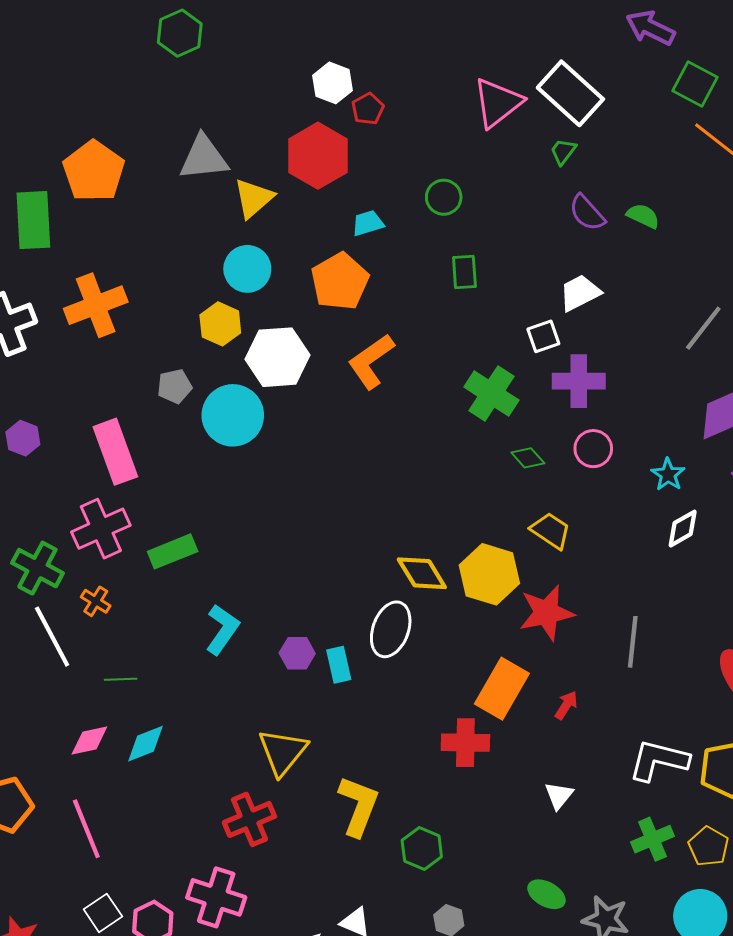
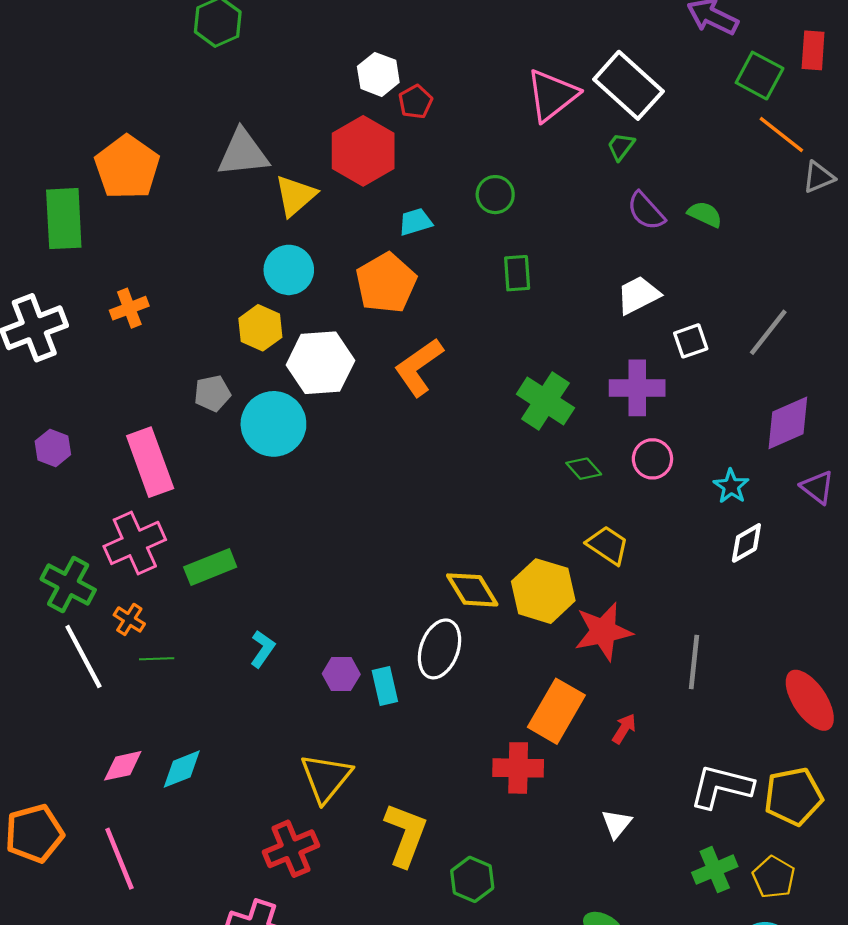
orange cross: (96, 305) -> (129, 308), size x0.6
white square: (543, 336) -> (691, 341), moved
cyan L-shape: (222, 629) -> (263, 649), size x0.7
green line: (121, 679) -> (157, 659), moved

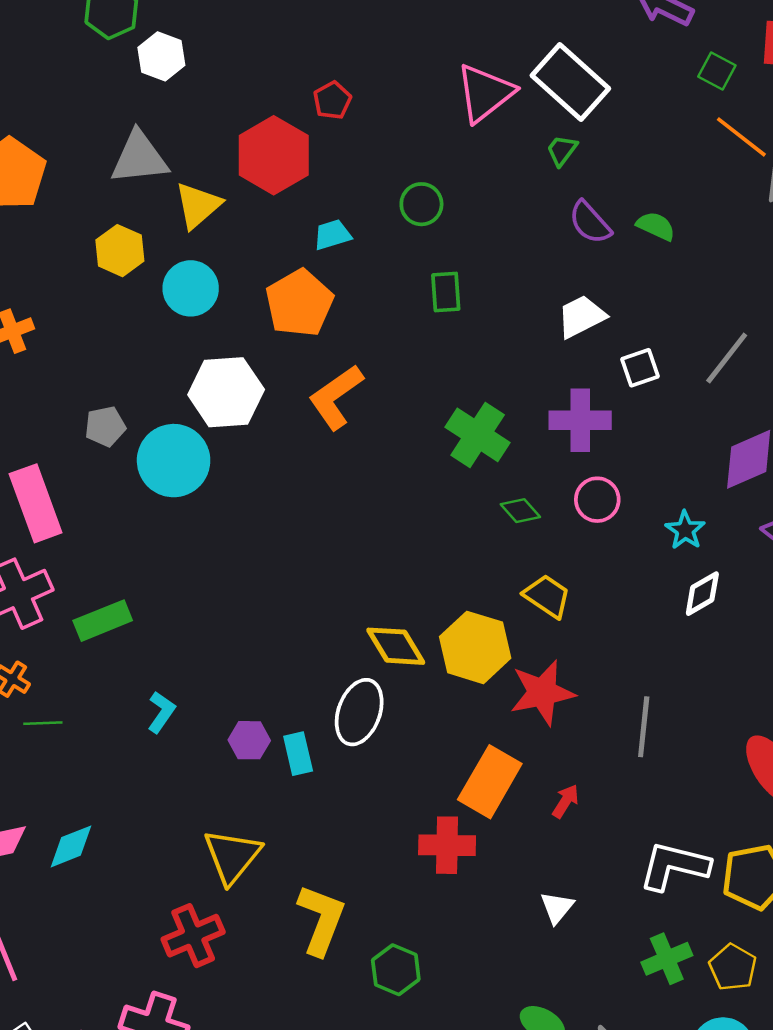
white hexagon: (378, 74) -> (161, 56), moved
green square: (760, 76) -> (717, 71), size x0.7
yellow hexagon: (260, 328) -> (120, 251), moved

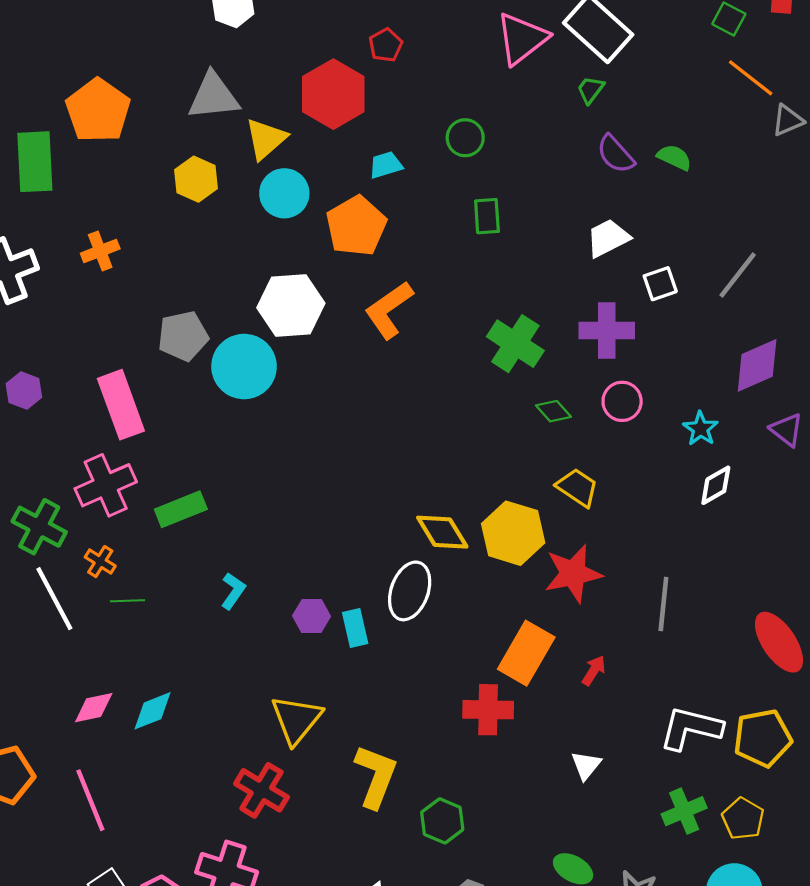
cyan circle: (191, 288) -> (284, 193), moved
gray pentagon: (105, 426) -> (183, 336), size x1.4
red cross: (193, 936) -> (261, 790), turned -36

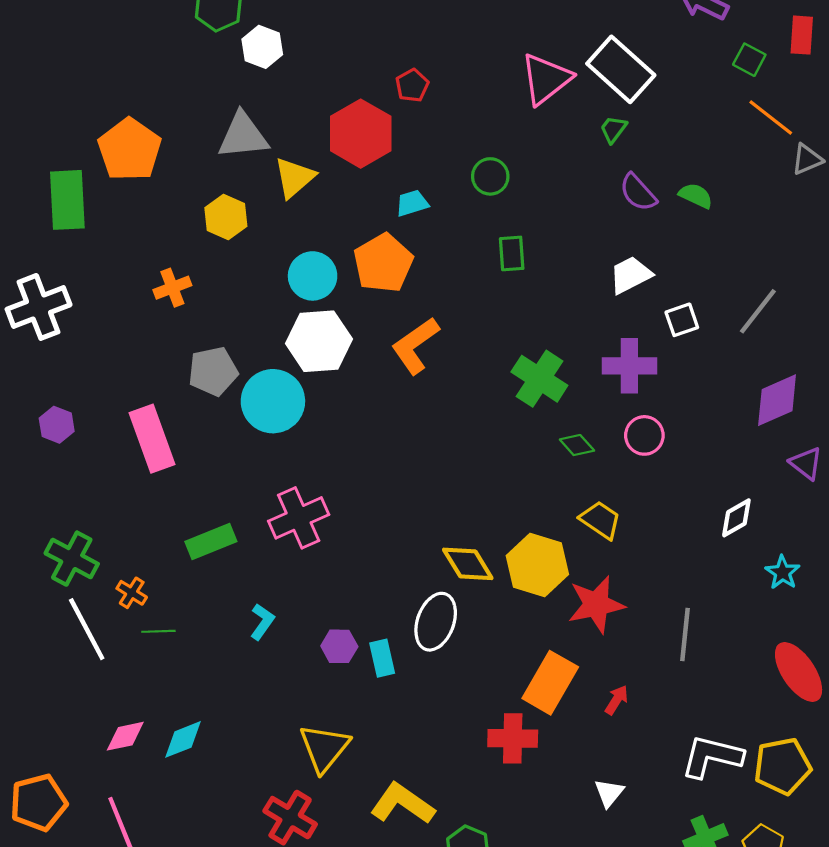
cyan circle: (284, 193) -> (313, 276), moved
orange cross: (100, 251) -> (172, 288), moved
cyan star: (701, 429) -> (782, 572), moved
pink cross: (106, 485) -> (299, 518), moved
yellow L-shape: (376, 776) -> (402, 804), turned -76

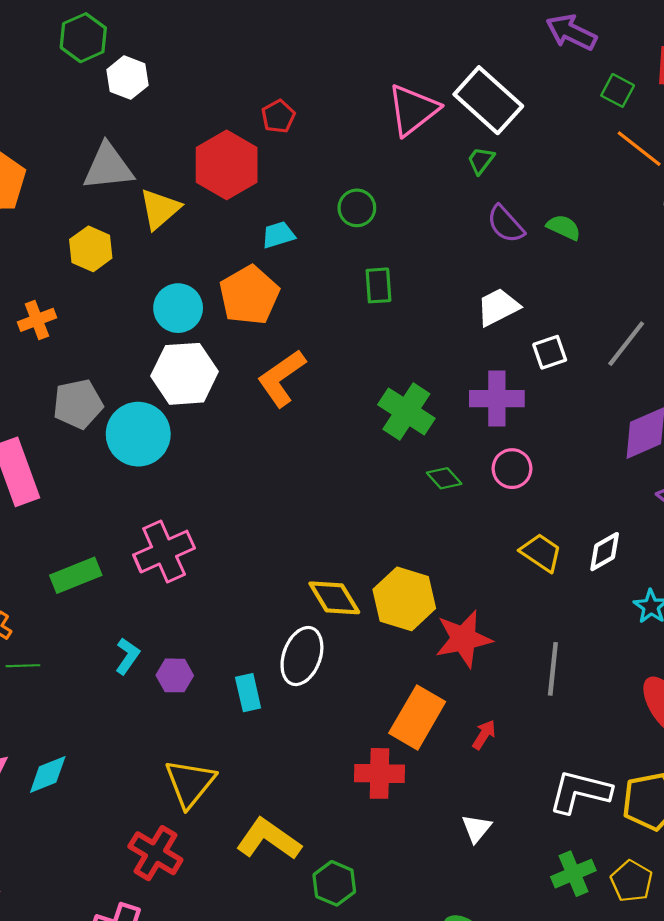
yellow trapezoid: (600, 520) -> (541, 553), moved
purple hexagon: (339, 646) -> (175, 675), moved

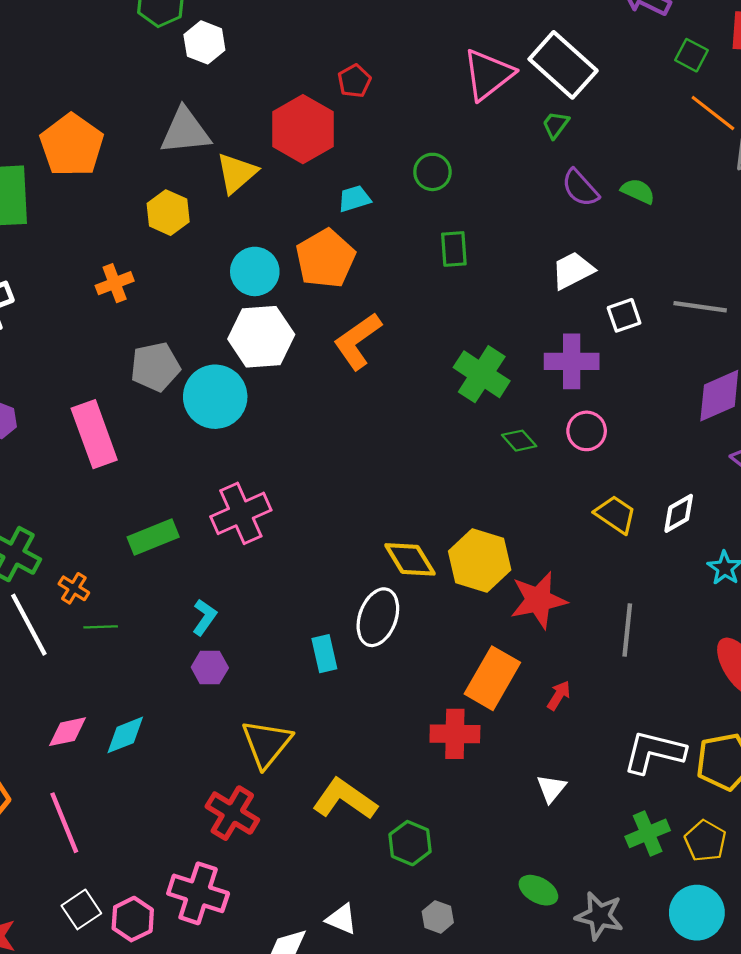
gray line: (626, 344) -> (700, 307), turned 60
purple hexagon: (175, 675) -> (210, 668), moved

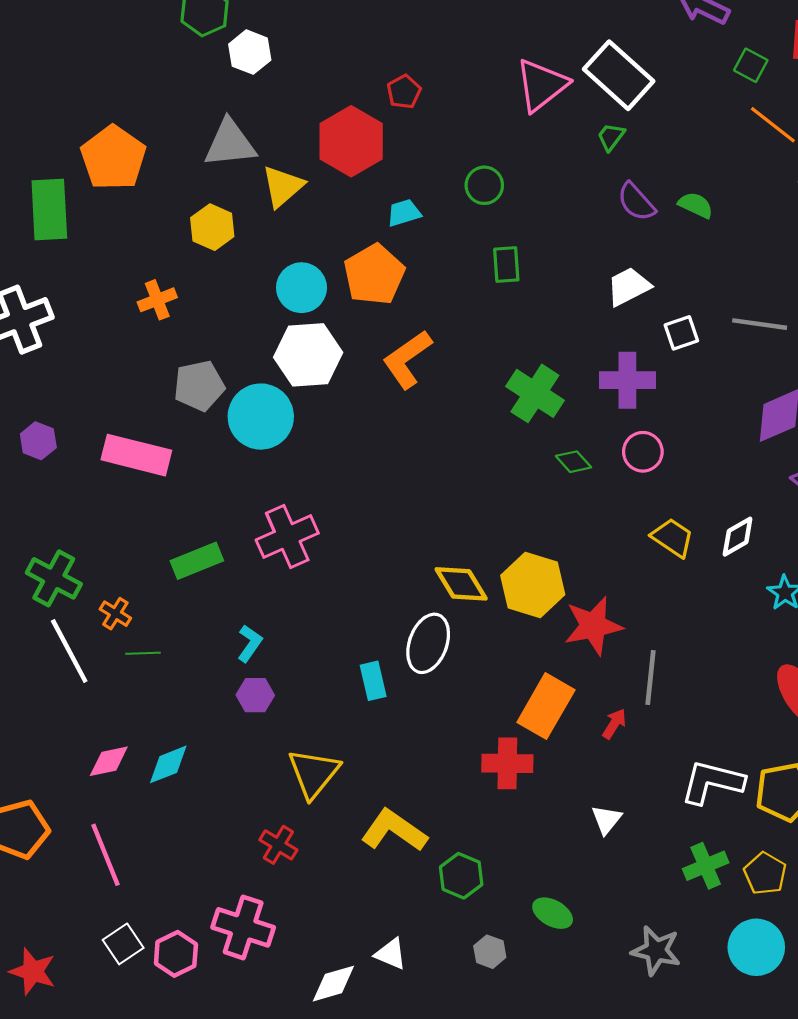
pink rectangle: (94, 434) -> (136, 455), turned -56
gray line: (627, 630) -> (651, 677), moved
red cross: (232, 813) -> (278, 845), size x0.7
green ellipse: (538, 890) -> (553, 913), moved

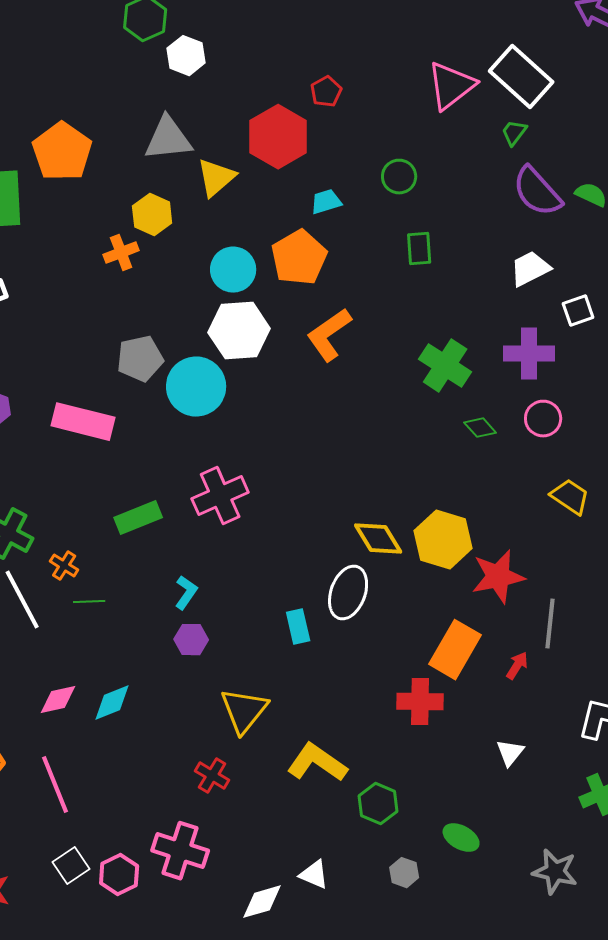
purple semicircle: (636, 202) -> (537, 192), size x1.4
orange cross: (157, 300) -> (121, 253), moved

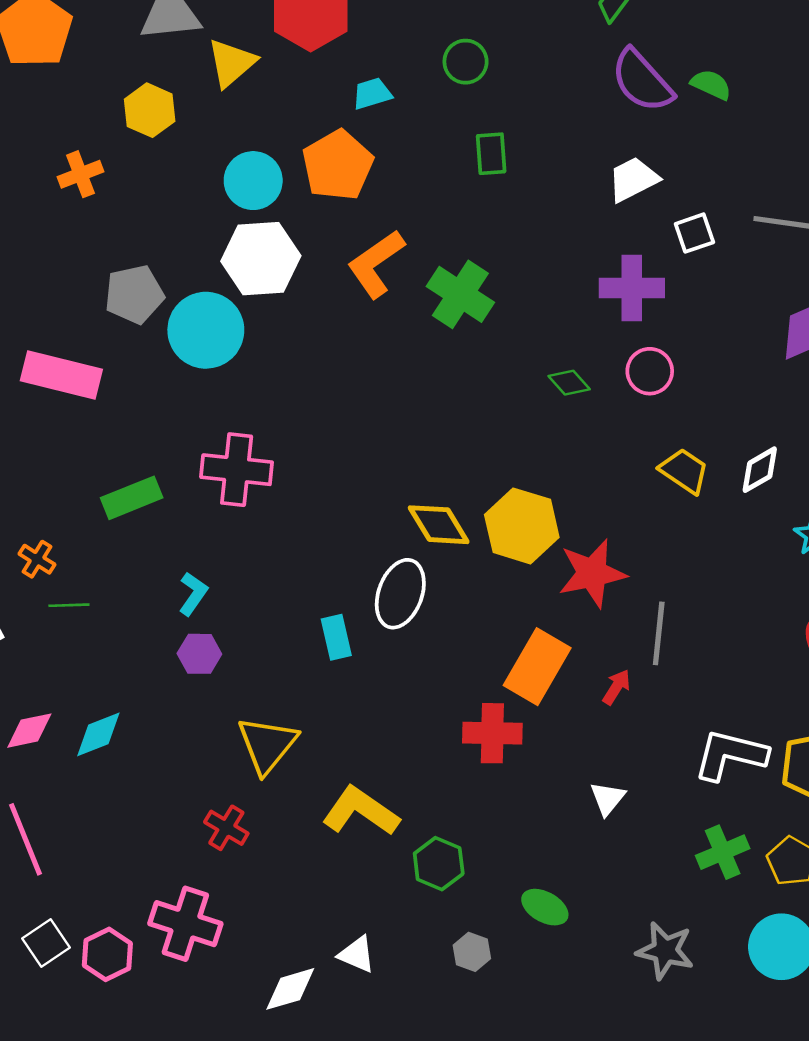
orange cross: (121, 253) -> (81, 174), moved
green cross: (445, 366) -> (460, 294), moved
pink cross: (220, 496) -> (237, 470), turned 30

